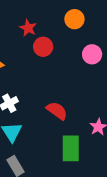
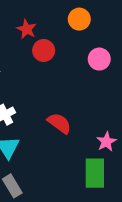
green rectangle: (71, 148) -> (95, 173), moved

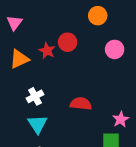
red star: (27, 29) -> (47, 51), moved
red semicircle: (59, 123) -> (81, 104), turned -30

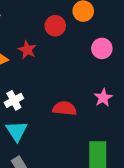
red circle: (68, 42) -> (55, 26), moved
pink star: (121, 119) -> (103, 98), moved

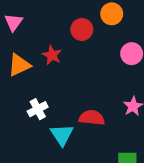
cyan triangle: (17, 131) -> (62, 135), moved

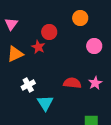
red circle: (82, 29) -> (49, 32), moved
red semicircle: (92, 118) -> (72, 83), moved

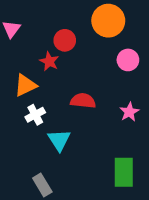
orange circle: (80, 18) -> (108, 21), size x1.5
orange triangle: (15, 54) -> (25, 85), moved
red semicircle: (72, 83) -> (83, 101), moved

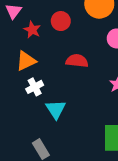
red star: (49, 61) -> (32, 30), moved
red semicircle: (83, 101) -> (77, 61), moved

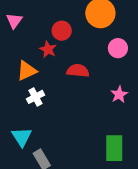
red star: (32, 30) -> (48, 49), moved
cyan triangle: (56, 109) -> (22, 137), moved

